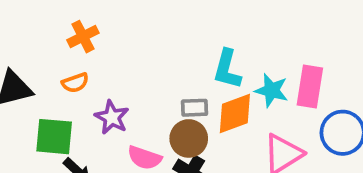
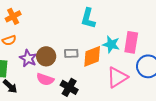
cyan L-shape: (227, 69) -> (88, 18), moved
brown circle: (189, 138) -> (46, 56), moved

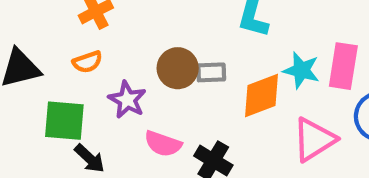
gray rectangle: (71, 53) -> (211, 72), moved
brown circle: (46, 56) -> (178, 68), moved

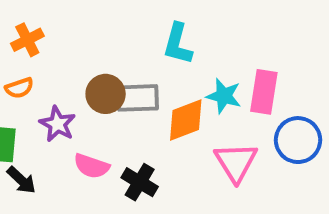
gray rectangle: (211, 72) -> (138, 98), size x1.5
pink triangle: (314, 140) -> (236, 162), turned -30

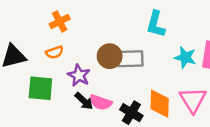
orange diamond: (186, 120) -> (160, 104), moved, turned -68
black arrow: (21, 180) -> (84, 101), moved

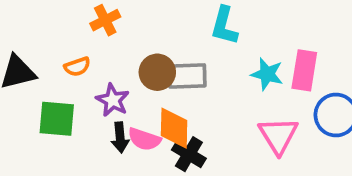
orange cross: (60, 22) -> (105, 20), moved
black arrow: (84, 101) -> (120, 137), turned 42
orange diamond: (160, 104) -> (174, 128), moved

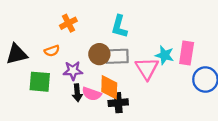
cyan L-shape: (224, 26) -> (119, 26), moved
purple star: (113, 100) -> (73, 71), turned -30
pink triangle: (278, 135) -> (147, 68), moved
black cross: (189, 154) -> (118, 103), turned -36

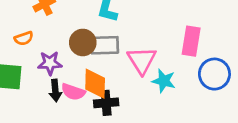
cyan star: (165, 55) -> (164, 81), moved

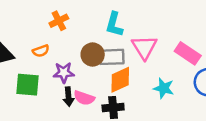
pink rectangle: (191, 41) -> (188, 53), turned -65
pink triangle: (142, 60) -> (144, 47), moved
orange diamond: (95, 84) -> (120, 80), moved, turned 64

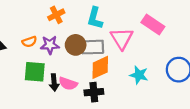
orange cross: (59, 21) -> (56, 15), moved
pink rectangle: (188, 53) -> (153, 25), moved
purple star: (64, 73) -> (50, 45), moved
green square: (28, 85) -> (35, 72), moved

